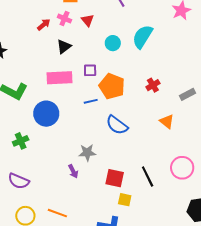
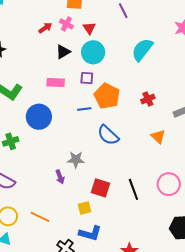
cyan circle: (113, 43) -> (93, 52), moved, size x1.5
pink rectangle: (59, 78) -> (56, 82), size x0.7
yellow square: (125, 200) -> (84, 208), moved, turned -32

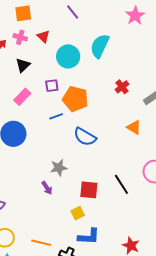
cyan circle: (93, 52) -> (68, 56), moved
pink rectangle: (56, 82) -> (22, 97), turned -36
red cross: (148, 99) -> (122, 87), moved
orange line: (40, 217) -> (41, 243), moved

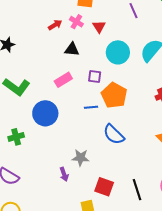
black triangle: (23, 65) -> (72, 49), turned 35

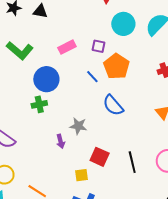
black triangle: (72, 49) -> (40, 11), moved
blue line: (91, 107) -> (92, 77), turned 48
green cross: (16, 137) -> (39, 104), moved

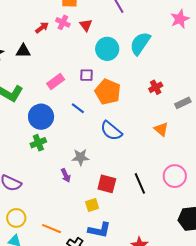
blue line: (92, 77) -> (78, 108), moved

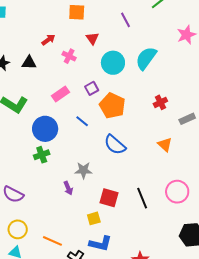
pink cross: (63, 22) -> (69, 56), moved
purple square: (87, 75) -> (92, 88), turned -32

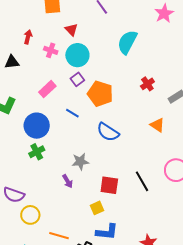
red arrow: (48, 40) -> (28, 37), turned -32
cyan circle: (113, 63) -> (77, 55), moved
yellow circle: (18, 229) -> (30, 215), moved

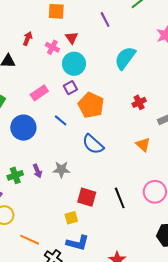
pink cross: (51, 50) -> (52, 47), moved
green cross: (37, 152) -> (15, 175), moved
purple arrow: (68, 181) -> (37, 171), moved

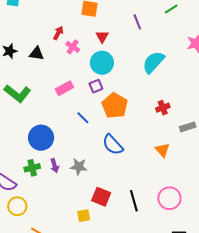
pink cross: (52, 47) -> (73, 47), moved
blue circle: (23, 128) -> (41, 138), moved

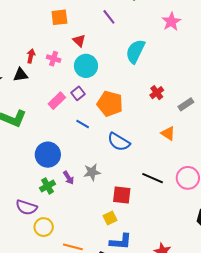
red arrow: (58, 33) -> (31, 56), moved
purple square: (96, 86) -> (78, 93), moved
black line: (134, 201) -> (153, 178), moved, turned -35

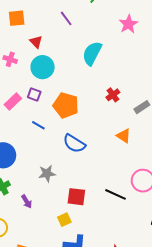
purple square: (78, 93) -> (34, 95), turned -32
purple arrow: (69, 178) -> (27, 202), moved
black line: (153, 178) -> (115, 194), moved

